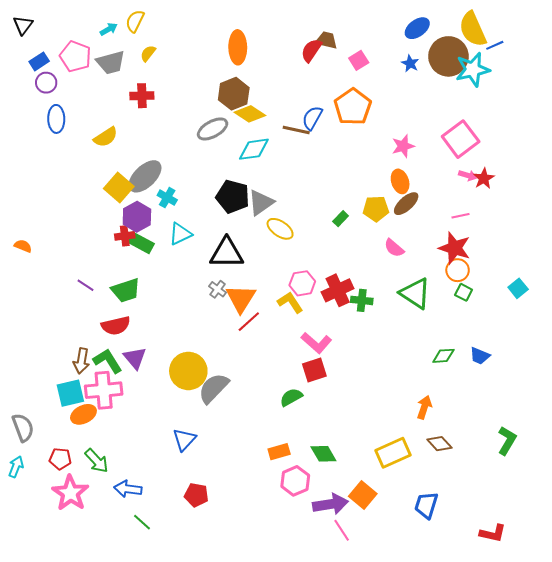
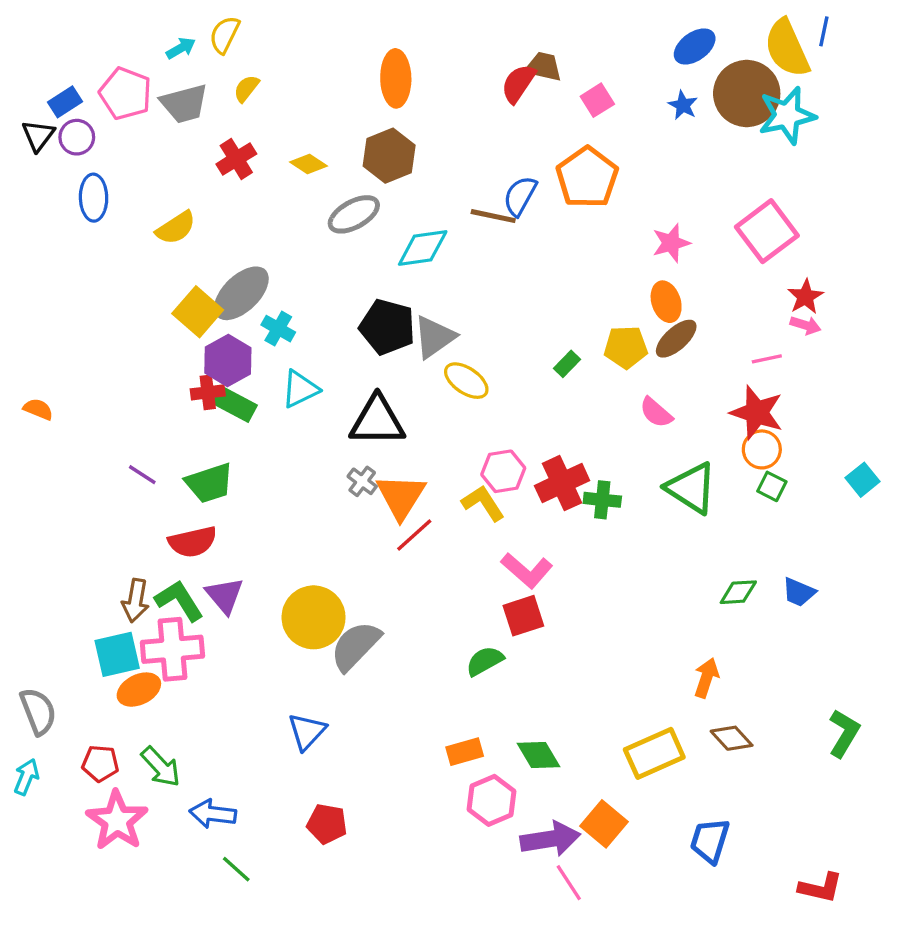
black triangle: (23, 25) -> (38, 135), moved
blue line: (495, 45) -> (824, 31), moved, turned -54
red cross: (142, 96) -> (236, 159), turned -30
yellow diamond: (250, 114) -> (308, 164), moved, size x0.7
pink arrow: (468, 175) -> (805, 325), moved

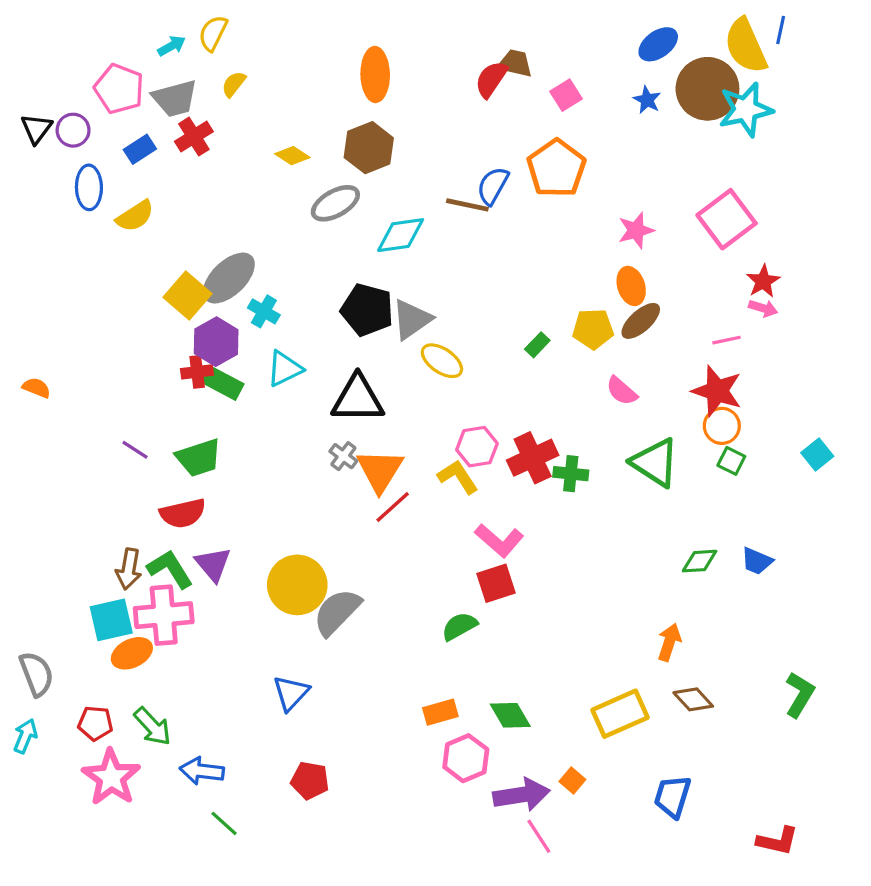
blue rectangle: (65, 102) -> (140, 149), moved
red cross: (236, 159) -> (194, 137), moved
yellow semicircle: (176, 228) -> (135, 216), moved
orange square: (604, 824) -> (572, 780), size x0.6

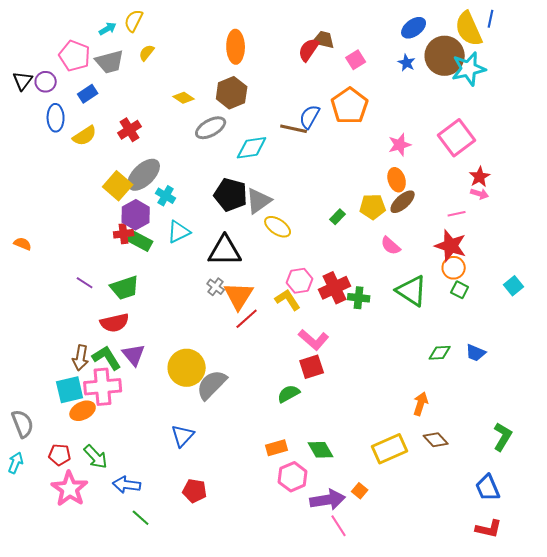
red cross: (194, 137) -> (130, 130), moved
blue trapezoid: (673, 796) -> (488, 488), moved, turned -40

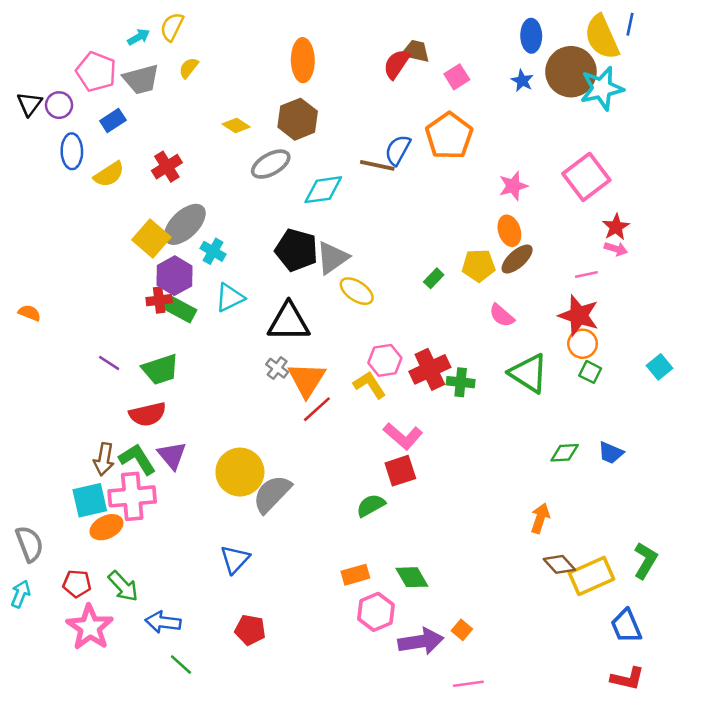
blue ellipse: (414, 28) -> (531, 36), turned -55
yellow rectangle: (390, 449) -> (592, 576), moved
pink line: (339, 526) -> (468, 684), moved, turned -65

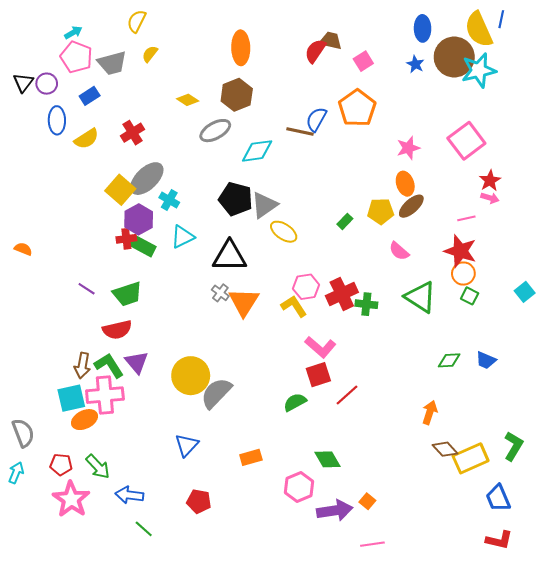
cyan arrow: (139, 37) -> (73, 32), moved
red line: (317, 409) -> (347, 395), moved
orange rectangle: (355, 575) -> (251, 457), moved

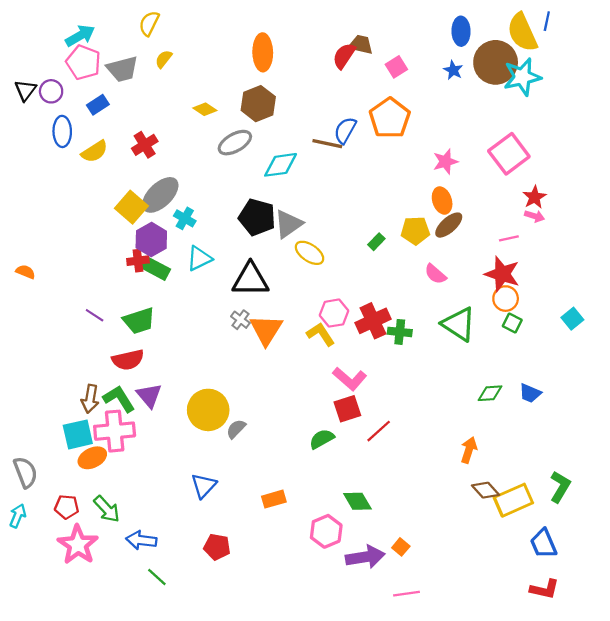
cyan arrow: (73, 32) -> (80, 36), size x1.5
gray semicircle: (216, 393) -> (236, 429), size x0.6

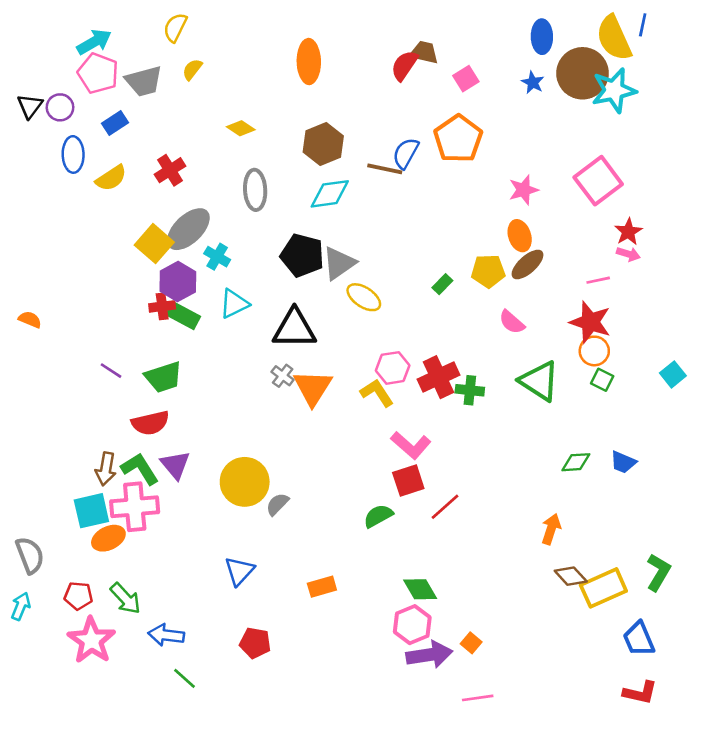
brown hexagon: (258, 104) -> (323, 144), moved
gray ellipse: (235, 143) -> (255, 190), moved, turned -64
pink hexagon: (326, 531) -> (412, 625), moved

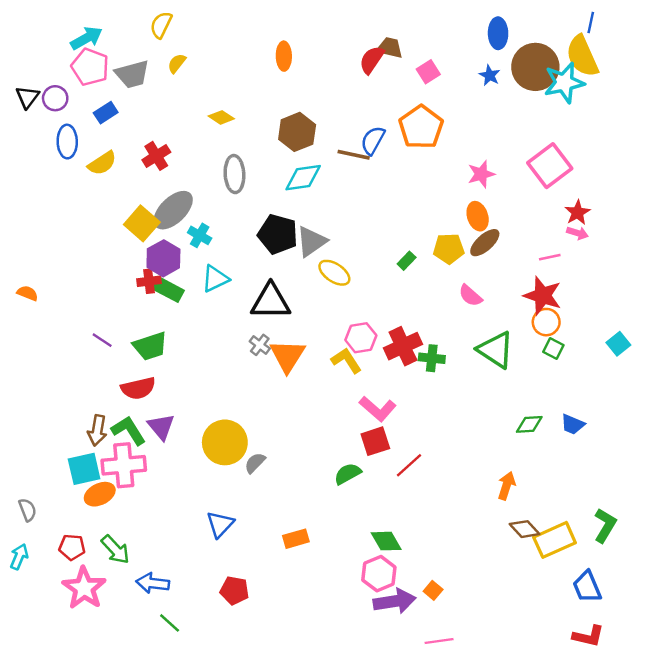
yellow semicircle: (614, 38) -> (582, 56), moved
orange ellipse: (309, 62) -> (284, 56), size x0.7
gray semicircle: (30, 555) -> (28, 510), size x0.7

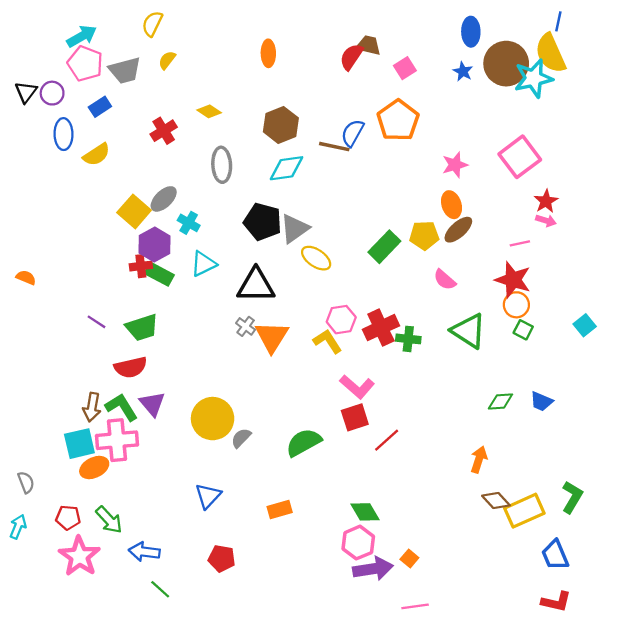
red cross: (156, 156) -> (164, 131), moved
gray ellipse: (173, 210) -> (164, 199), size x0.7
green rectangle: (407, 261) -> (384, 247), size x1.8
green semicircle: (348, 474) -> (304, 442), moved, size x1.4

